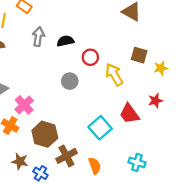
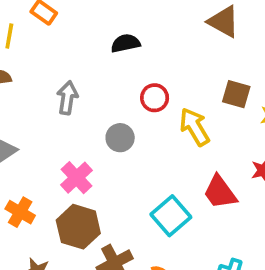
gray arrow: (38, 37) -> (67, 98), moved
black semicircle: (65, 41) -> (125, 43), moved
pink cross: (24, 105) -> (76, 178), moved

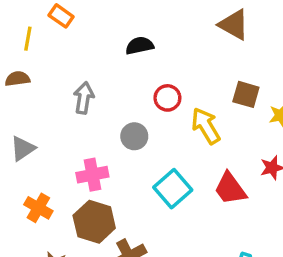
pink cross: (76, 178) -> (92, 175), turned 32
cyan square: (171, 216) -> (173, 189), moved

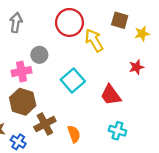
red circle: (167, 98) -> (69, 22), size x1.6
gray circle: (134, 136) -> (39, 55), moved
red trapezoid: (230, 189) -> (111, 95), moved

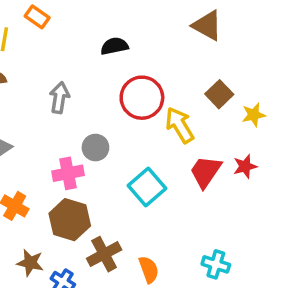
brown square: (120, 20) -> (219, 94), turned 30
red trapezoid: (111, 95) -> (205, 172), moved, turned 70

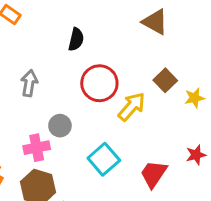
black semicircle: (114, 46) -> (76, 39), turned 115
yellow arrow: (180, 125) -> (132, 107), turned 72
red star: (245, 166) -> (196, 155), moved
red trapezoid: (205, 172) -> (154, 174), moved

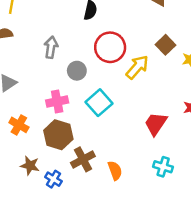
gray circle: (60, 126) -> (77, 71), moved
cyan square: (104, 159) -> (99, 103), moved

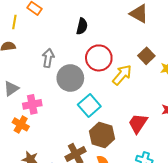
gray circle: (77, 71) -> (70, 78), size x1.6
pink cross: (57, 101) -> (32, 104), moved
brown hexagon: (58, 135) -> (102, 135), moved

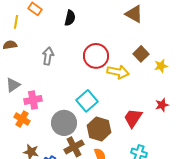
black semicircle: (82, 26) -> (70, 18), moved
yellow arrow: (122, 75) -> (118, 72), turned 60
gray circle: (70, 78) -> (64, 123), moved

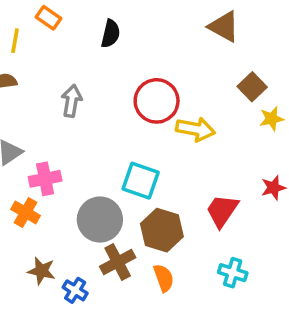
brown square: (141, 54) -> (252, 87), moved
cyan square: (87, 101) -> (141, 181), turned -30

